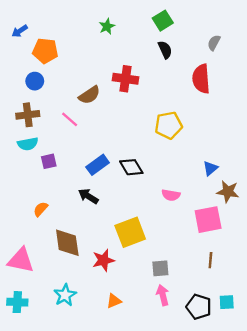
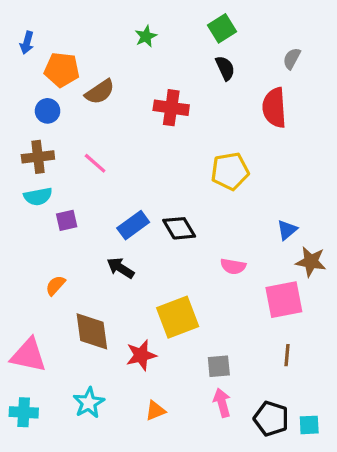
blue arrow: (20, 31) -> (27, 43), turned -42
brown semicircle: (89, 95) -> (100, 92), moved
cyan square: (227, 302) -> (309, 425), moved

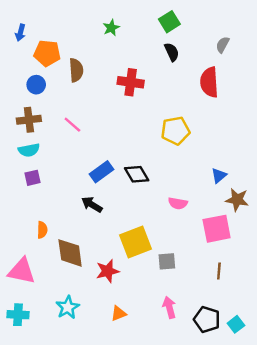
brown semicircle: (100, 92) -> (76, 70), turned -60
purple square: (67, 220) -> (33, 178), moved
orange semicircle: (55, 285) -> (42, 230), moved, turned 140
gray square: (219, 366) -> (167, 261), moved
cyan square: (309, 425) -> (236, 324), turned -35

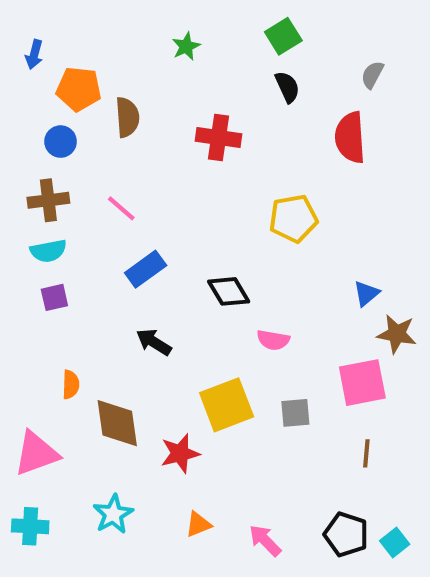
blue rectangle: (102, 172) -> (146, 269), moved
pink semicircle: (178, 203) -> (273, 340), moved
gray square: (167, 261) -> (295, 413), moved
pink triangle: (22, 271) -> (36, 453), turned -32
pink arrow: (169, 307) -> (265, 540), moved, turned -30

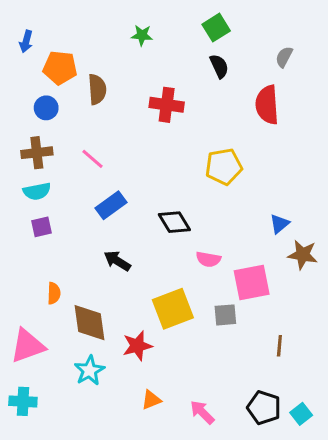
green star: (186, 46) -> (142, 35), turned 30
pink square: (362, 383) -> (252, 282), moved
cyan star: (113, 514) -> (89, 371), moved

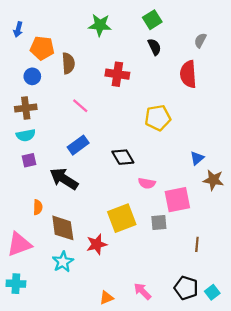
green star: (142, 35) -> (100, 25), size x1.5
pink line: (92, 159) -> (80, 106), moved
black arrow: (117, 261) -> (64, 179), moved, size x1.5
orange triangle: (151, 400) -> (106, 298), moved

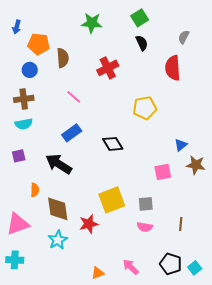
red cross: (117, 74) -> (108, 68), turned -35
purple square: (29, 160) -> (19, 156), moved
pink semicircle: (147, 183) -> (145, 227), moved
pink square: (177, 200) -> (163, 172), moved, size x0.7

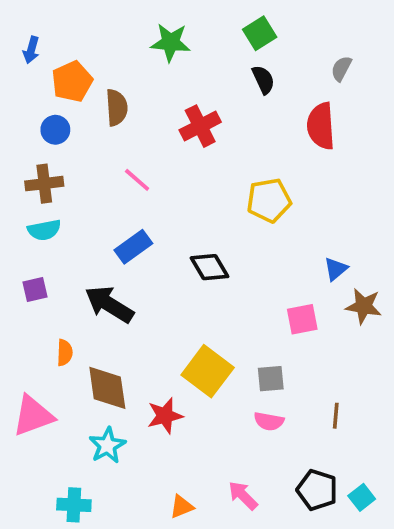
orange pentagon: (39, 44) -> (72, 81), turned -30
yellow square: (112, 200) -> (208, 371), turned -32
cyan cross: (15, 260) -> (74, 505), moved

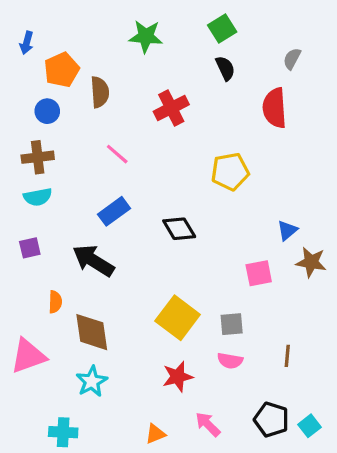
red star: (165, 416) -> (178, 377), moved

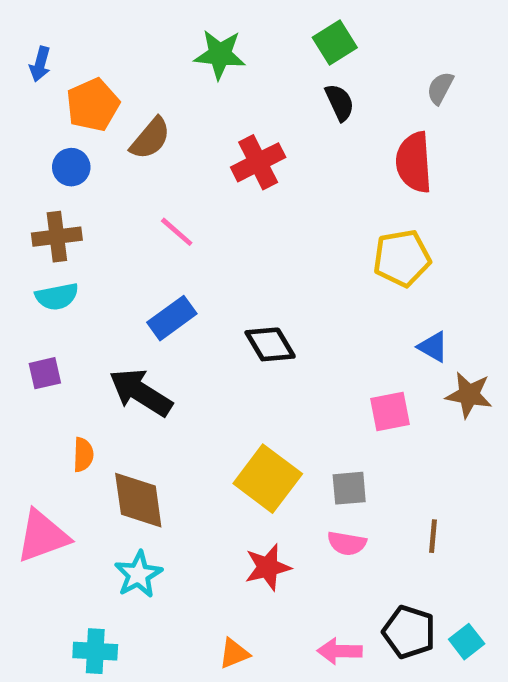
brown semicircle: (100, 92) -> (150, 138), turned 44
yellow pentagon: (230, 172) -> (402, 258), moved
blue triangle: (287, 230) -> (433, 347), turned -50
pink arrow: (208, 424) -> (340, 651), moved, turned -44

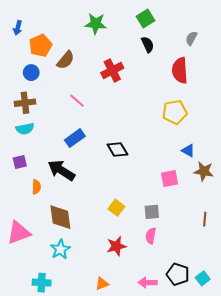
orange semicircle: (83, 455) -> (36, 187), moved
yellow square: (268, 479) -> (116, 208), size x0.6
brown line: (433, 536) -> (205, 219), moved
pink semicircle: (347, 543) -> (151, 236), turned 91

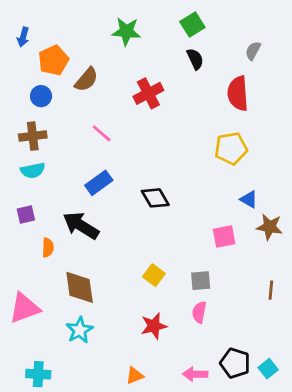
cyan cross: (42, 283) -> (38, 374), moved

